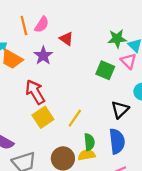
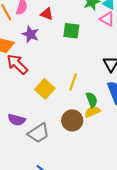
green square: (105, 70) -> (71, 31), moved
red arrow: (35, 92) -> (17, 64), moved

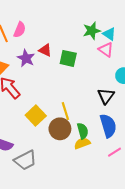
red triangle: (47, 14) -> (45, 50), moved
yellow line: (73, 82) -> (65, 111), turned -42
brown circle: (72, 120) -> (60, 129), moved

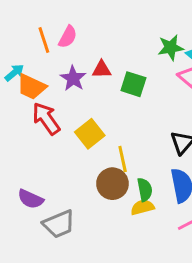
red triangle: (45, 50) -> (102, 69), turned -32
yellow square: (36, 115) -> (90, 134), moved

